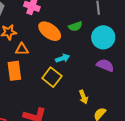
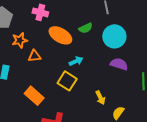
orange rectangle: (14, 71) -> (34, 96), moved, turned -36

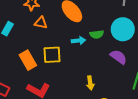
green semicircle: (86, 28) -> (97, 34), moved
yellow square: (67, 81) -> (52, 55), moved, turned 36

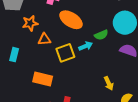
yellow square: (52, 55) -> (65, 53), moved
orange rectangle: (28, 60) -> (43, 79), turned -30

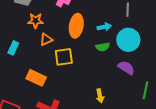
orange ellipse: (71, 20) -> (76, 26), turned 55
orange triangle: (44, 39) -> (46, 39), turned -32
cyan arrow: (86, 46) -> (104, 27), moved

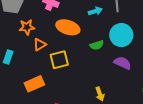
orange ellipse: (76, 26) -> (68, 27), turned -75
cyan arrow: (104, 27) -> (95, 11), moved
orange rectangle: (36, 78) -> (34, 84), turned -42

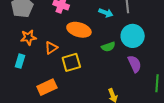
cyan arrow: (95, 11) -> (106, 13), turned 40
orange star: (27, 27) -> (28, 37), moved
purple semicircle: (123, 63) -> (135, 64), turned 42

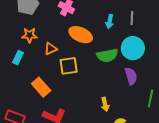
cyan arrow: (106, 13) -> (110, 22), turned 72
green semicircle: (108, 47) -> (107, 55), size x1.5
orange rectangle: (47, 87) -> (41, 87), turned 66

